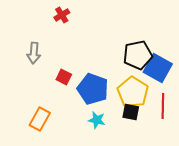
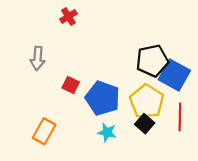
black square: (131, 112) -> (145, 124), turned 30

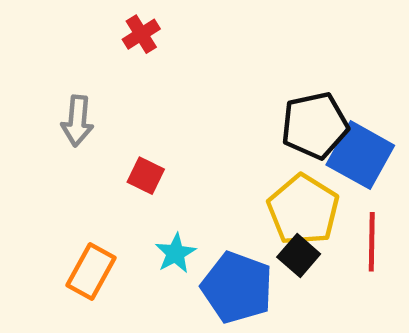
blue pentagon: (103, 98) -> (237, 287), moved
cyan star: (107, 132) -> (175, 253), moved, turned 30

